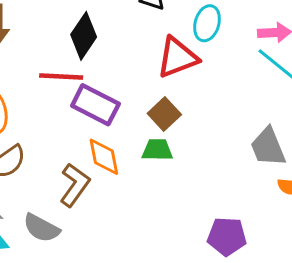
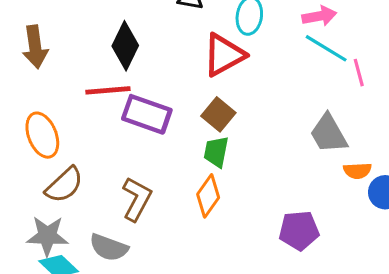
green trapezoid: (157, 150) -> (216, 152), turned -72
orange diamond: (104, 157) -> (208, 196), moved, turned 54

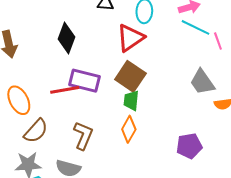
red line: (108, 90) -> (65, 90), moved
brown square: (218, 114) -> (130, 76), size x1.4

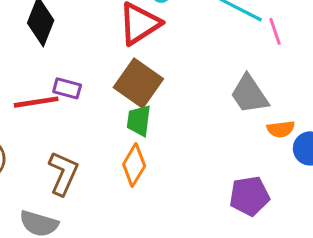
purple rectangle: (85, 81) -> (67, 88), size x0.6
purple pentagon: (189, 146) -> (249, 196), moved

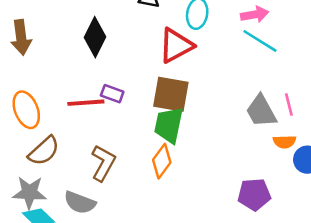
pink line: (275, 31) -> (289, 104), moved
brown square: (138, 83) -> (171, 94), turned -30
green trapezoid: (139, 121) -> (169, 125), size x1.4

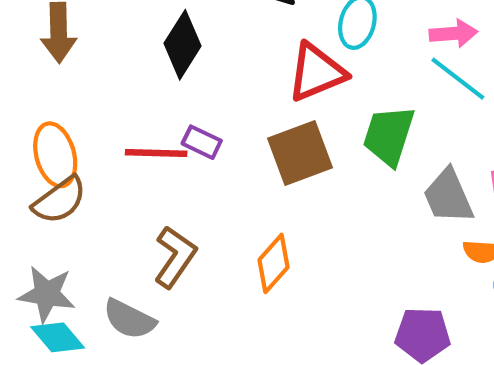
brown square: (171, 94) -> (300, 153), turned -36
green trapezoid: (169, 125) -> (389, 136), moved
brown semicircle: (44, 151) -> (60, 200), moved

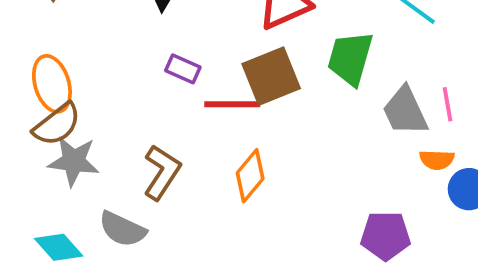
red line: (156, 153) -> (232, 104), moved
gray star: (47, 294) -> (74, 161), moved

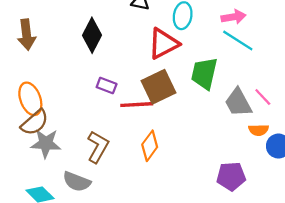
pink line: (447, 104) -> (263, 97), turned -30

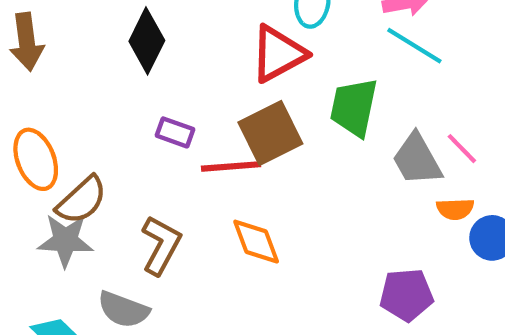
brown semicircle: (35, 122) -> (82, 200), moved
orange diamond: (150, 146) -> (256, 242), turned -56

